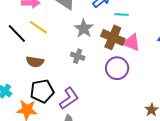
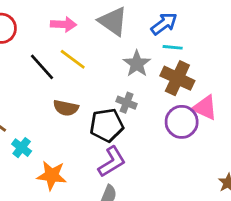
cyan line: (121, 14) -> (173, 47), moved
pink triangle: (131, 43) -> (205, 108), moved
black pentagon: (42, 91) -> (107, 125), moved

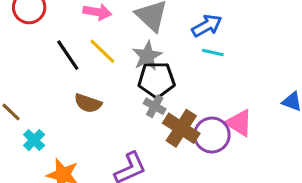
gray star: (137, 64) -> (147, 56), moved
brown cross: (177, 78) -> (181, 128), moved
black pentagon: (107, 125) -> (156, 80), moved

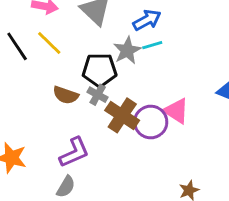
cyan line: (213, 53) -> (152, 45), turned -30
gray star: (147, 56) -> (127, 50), moved
brown semicircle: (88, 103) -> (66, 95), moved

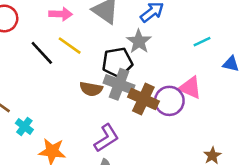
cyan line: (152, 45) -> (202, 42), moved
gray cross: (98, 95) -> (119, 84), size x1.6

